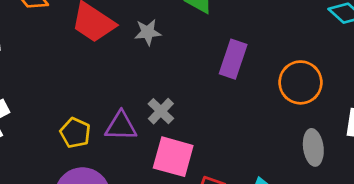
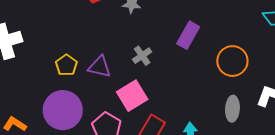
gray cross: (161, 111) -> (142, 56), moved
pink square: (173, 157) -> (132, 96), turned 32

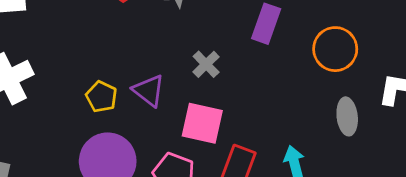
purple triangle: (100, 67) -> (149, 91), turned 35
pink square: (132, 96) -> (202, 123), turned -36

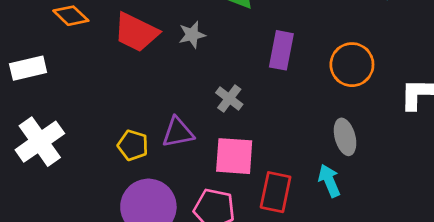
purple triangle: (149, 91) -> (178, 132), turned -40
gray ellipse: (347, 116) -> (345, 137), moved

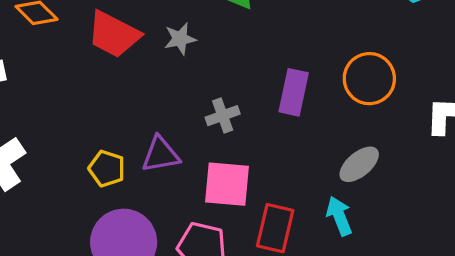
purple rectangle: (281, 50) -> (294, 92), moved
gray cross: (229, 98) -> (223, 116), turned 32
gray ellipse: (345, 137) -> (359, 164), turned 64

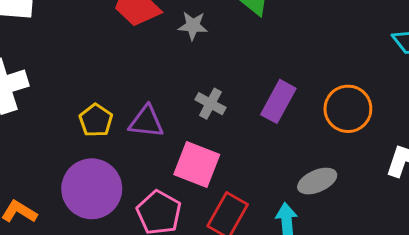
gray cross: (223, 116) -> (210, 104), turned 32

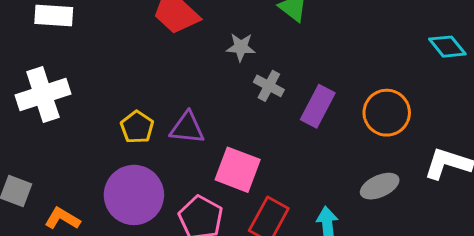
gray star: (193, 26) -> (241, 47), moved
gray cross: (210, 104) -> (269, 86), moved
gray ellipse: (317, 181) -> (380, 186), moved

